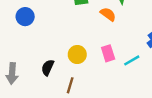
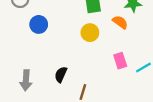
yellow circle: (77, 54) -> (90, 33), moved

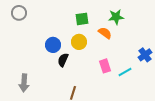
blue circle: (39, 24) -> (53, 45), moved
black semicircle: (61, 74) -> (63, 60), moved

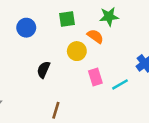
yellow circle: (79, 42) -> (77, 51), moved
blue circle: (53, 45) -> (26, 28), moved

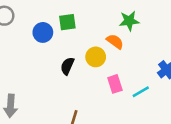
green square: (67, 19) -> (67, 22), moved
black semicircle: (44, 70) -> (67, 66), moved

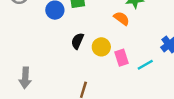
yellow circle: (96, 57) -> (101, 47), moved

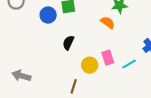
yellow circle: (101, 47) -> (90, 65), moved
gray arrow: (25, 78) -> (21, 76), turned 102

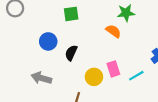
blue circle: (48, 15) -> (48, 41), moved
gray arrow: (21, 76) -> (41, 78), moved

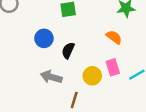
orange semicircle: (113, 31) -> (114, 37), moved
gray arrow: (41, 78) -> (51, 77), moved

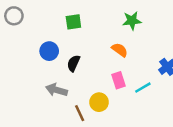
yellow circle: (92, 76) -> (99, 102), moved
brown line: (74, 100) -> (80, 113), turned -42

